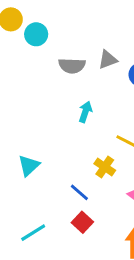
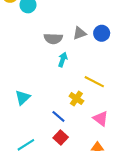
gray triangle: (108, 60) -> (80, 33), moved
gray semicircle: (72, 66) -> (53, 39), moved

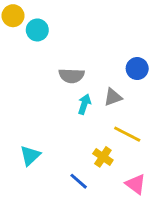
gray triangle: (80, 33) -> (113, 97), moved

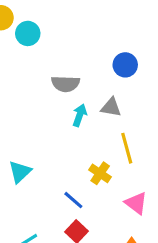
blue circle: (137, 69) -> (125, 65), moved
gray triangle: (113, 97) -> (111, 107), turned 30
yellow line: (127, 134) -> (127, 148), turned 48

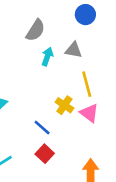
gray semicircle: (65, 84) -> (36, 30), turned -60
pink triangle: (136, 203) -> (89, 113), moved

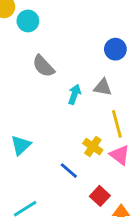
gray semicircle: (36, 30) -> (43, 66), moved, turned 105
red square: (45, 154) -> (100, 196), moved

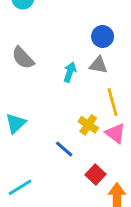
blue circle: (115, 49) -> (103, 37), moved
gray semicircle: (43, 66) -> (23, 58), moved

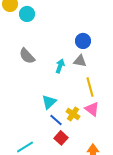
cyan triangle: (16, 123) -> (49, 102), moved
yellow cross: (88, 125) -> (73, 114), moved
red square: (95, 175) -> (61, 138), moved

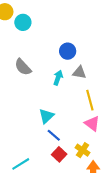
blue circle: (83, 41) -> (68, 51), moved
yellow cross: (73, 114) -> (83, 150), moved

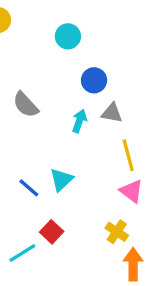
cyan circle: (23, 22) -> (68, 36), moved
blue line: (54, 135) -> (29, 188), moved
red square: (59, 154) -> (52, 232), moved

